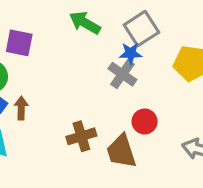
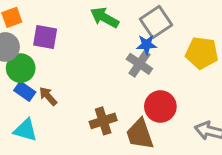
brown arrow: (21, 108) -> (48, 96), turned -42
red circle: (145, 121) -> (160, 106), size x1.4

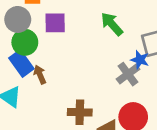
purple square: (45, 37) -> (55, 23), turned -30
blue rectangle: (25, 91) -> (21, 63), size x1.4

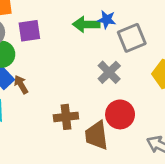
green arrow: (112, 24) -> (86, 24), turned -40
blue star: (140, 60) -> (107, 20), moved

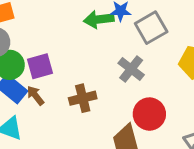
purple square: (29, 31) -> (40, 66), moved
brown cross: (66, 117) -> (83, 98), moved

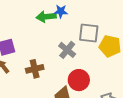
gray square: (151, 28) -> (89, 33), moved, turned 35

